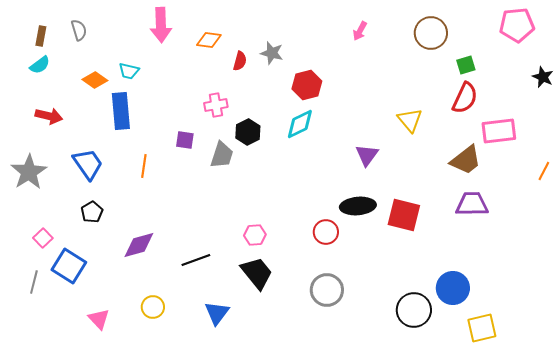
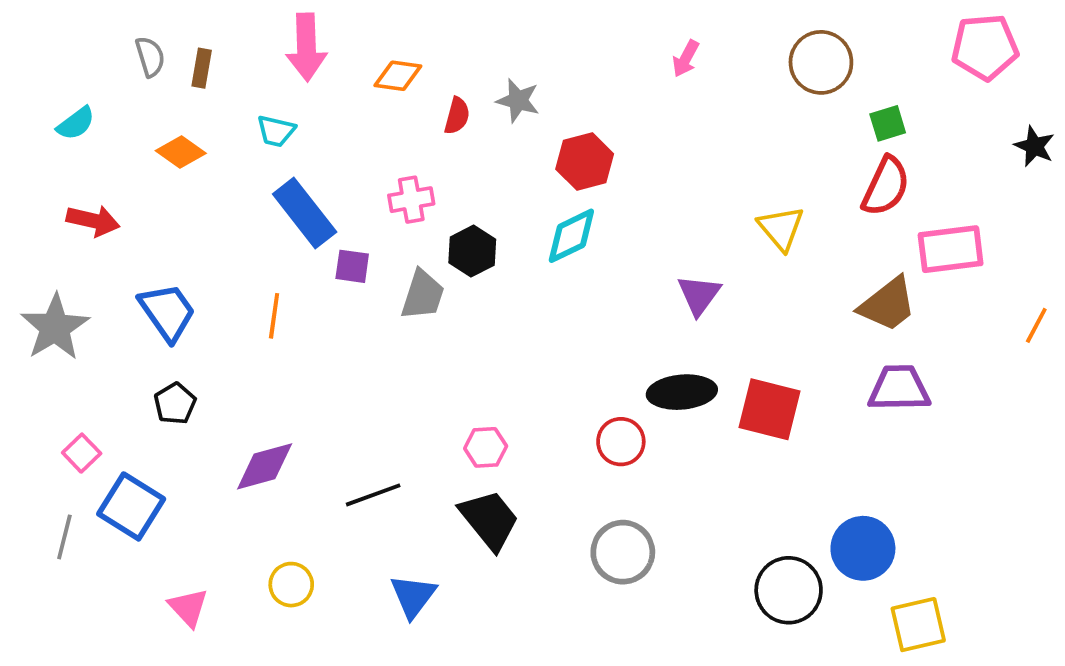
brown rectangle: (41, 36) -> (202, 68), moved
cyan trapezoid: (129, 71) -> (276, 131), moved
blue rectangle: (121, 111) -> (305, 213), moved, turned -33

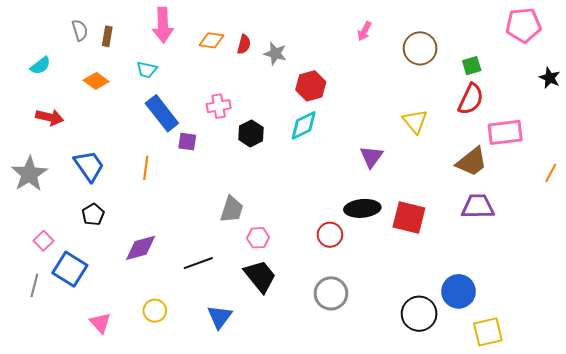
brown circle: (821, 62) -> (420, 48), moved
red semicircle: (457, 116) -> (244, 44), moved
gray trapezoid: (423, 295) -> (232, 209), moved

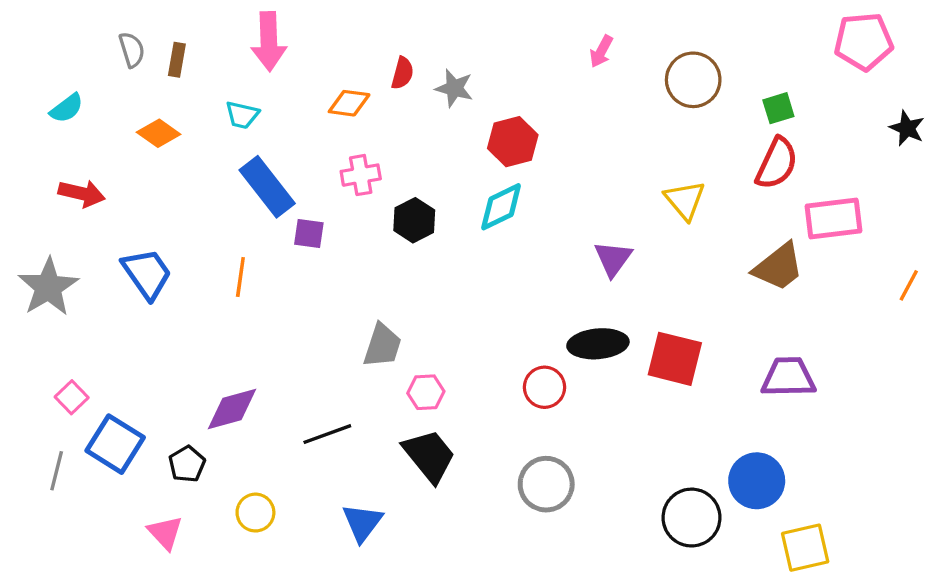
orange diamond: (212, 40) -> (349, 103), moved
purple trapezoid: (478, 206) -> (788, 377), moved
black pentagon: (93, 214) -> (187, 464), moved

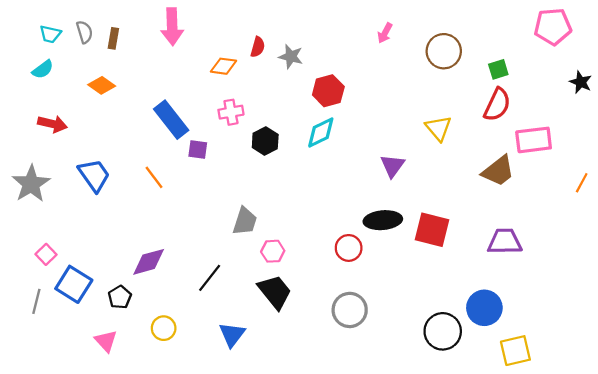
cyan trapezoid: (242, 115) -> (50, 34), moved
orange line: (240, 277) -> (154, 177), turned -45
black line: (327, 434) -> (210, 278), turned -32

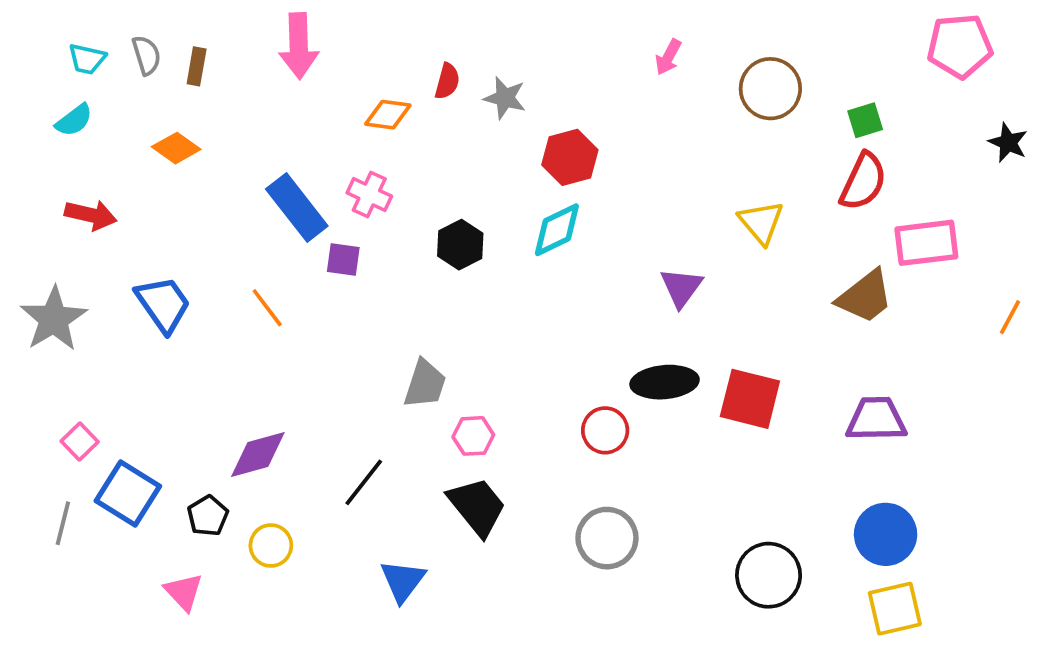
pink cross: (231, 112) -> (369, 195), moved, turned 35
blue circle: (484, 308) -> (886, 534), moved
yellow circle: (164, 328) -> (271, 545), moved

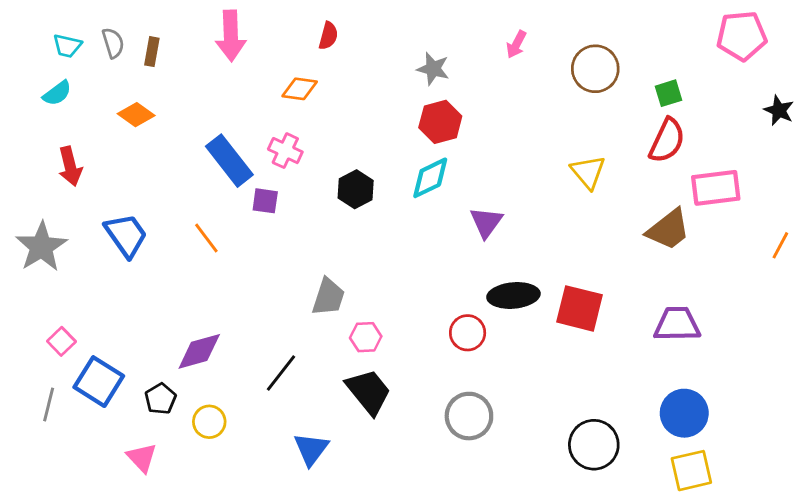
red semicircle: (447, 81) -> (328, 36), moved
gray star: (505, 98) -> (433, 69), moved
red arrow: (91, 215) -> (70, 166), turned 63
purple triangle: (681, 287) -> (486, 222), moved

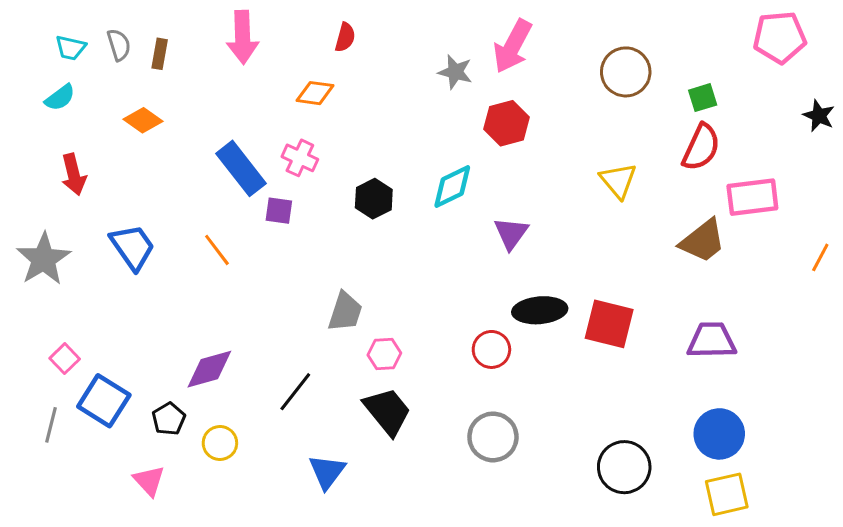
pink arrow: (516, 44) -> (513, 46), moved, size x1.8
red hexagon: (440, 122) -> (507, 123), moved

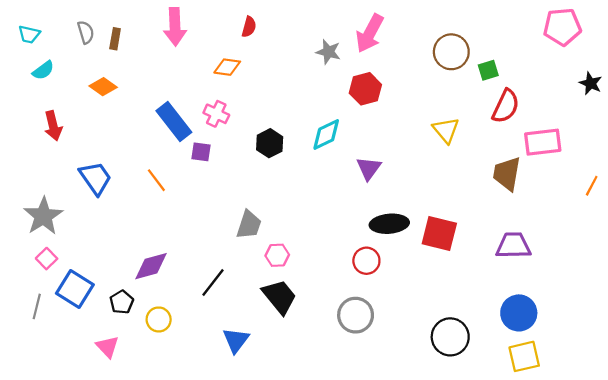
cyan trapezoid: (71, 48) -> (29, 34), moved
green square: (703, 98) -> (488, 70), moved
brown trapezoid: (703, 241) -> (507, 174), turned 138
gray star: (43, 259) -> (43, 216), moved
red circle: (491, 349) -> (366, 261), moved

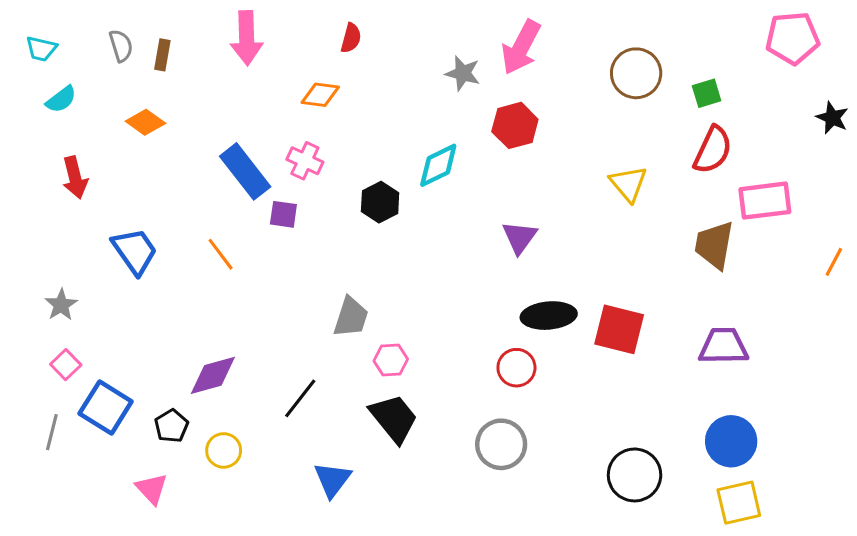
green square: (488, 70) -> (707, 93), moved
cyan diamond: (326, 135) -> (438, 165), moved
gray star: (43, 216) -> (61, 305), size x0.6

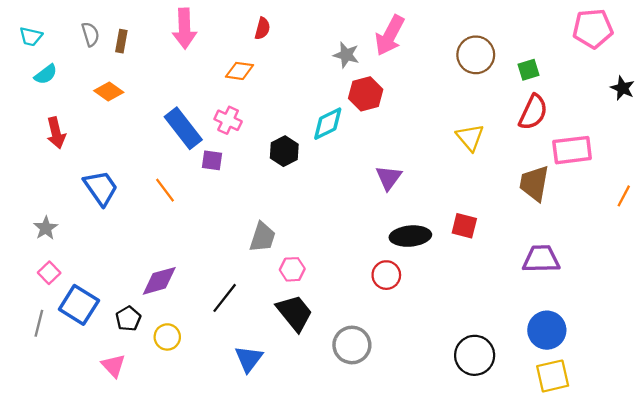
red hexagon: (515, 125) -> (366, 94), moved
red square: (619, 329) -> (464, 226), moved, size x0.7
gray circle: (501, 444) -> (352, 345), moved

